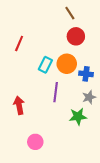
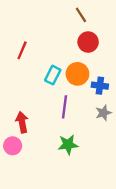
green star: (78, 117) -> (68, 145), moved
pink circle: (35, 142) -> (13, 146), moved

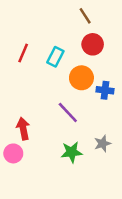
cyan rectangle: (53, 75) -> (55, 57), moved
purple line: (64, 107) -> (68, 113), turned -50
gray star: (103, 113) -> (103, 144), moved

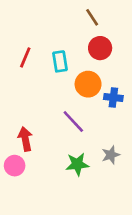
cyan rectangle: (55, 57) -> (60, 61), turned -36

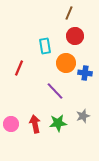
brown line: (92, 17) -> (69, 13), turned 56
red line: (25, 57) -> (19, 68), moved
red arrow: (25, 139) -> (35, 124), moved

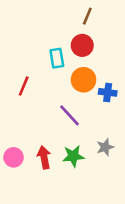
red circle: (75, 36) -> (82, 45), moved

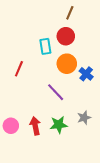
blue cross: (108, 92) -> (86, 74), turned 32

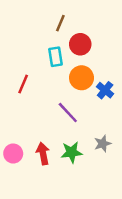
brown line: (70, 13) -> (60, 23), moved

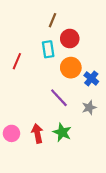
red line: (23, 84) -> (17, 61), moved
gray star: (103, 144) -> (89, 108), moved
green star: (72, 152) -> (62, 132), turned 30

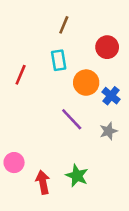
red circle: (70, 39) -> (107, 47), moved
green star: (62, 132) -> (77, 176), moved
red arrow: (37, 133) -> (43, 182), moved

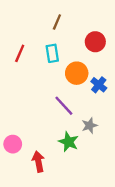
red line: (21, 75) -> (20, 53), moved
gray star: (108, 131) -> (89, 125), moved
green star: (77, 176) -> (69, 142), moved

